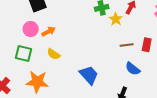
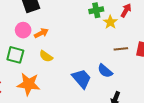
blue semicircle: (133, 69) -> (105, 71), moved

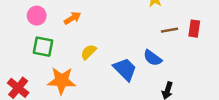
pink circle: (23, 30) -> (37, 16), moved
yellow semicircle: (46, 56) -> (88, 52), moved, turned 104

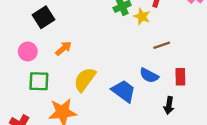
red rectangle: (194, 29) -> (180, 77), moved
yellow semicircle: (88, 52) -> (85, 80), size x1.5

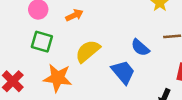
blue semicircle: (149, 75) -> (140, 48), moved

